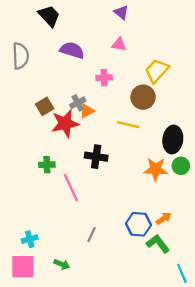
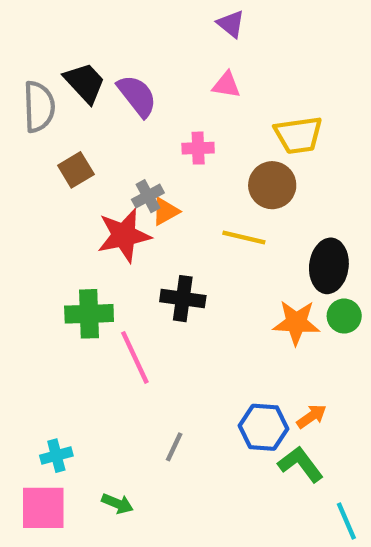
black trapezoid: (49, 16) -> (85, 83), moved
purple semicircle: (72, 50) -> (137, 96), turned 35
yellow trapezoid: (157, 71) -> (298, 135), turned -140
brown square: (45, 106) -> (76, 170), moved
green cross: (47, 165) -> (89, 314), size x1.5

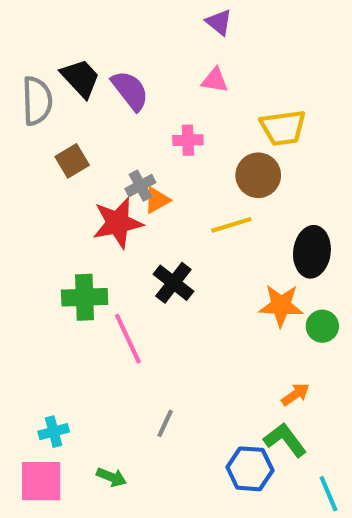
yellow line: (244, 238) -> (231, 225), turned -30
black cross: (183, 299) -> (173, 283), turned 30
green circle: (344, 316) -> (322, 326), moved
blue hexagon: (263, 427) -> (250, 469), moved

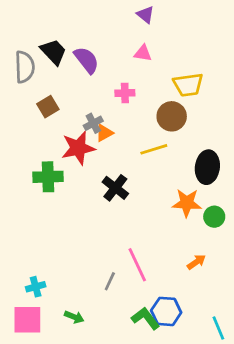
green cross: (85, 297) -> (48, 177), moved
pink line: (128, 339) -> (137, 265), moved
green L-shape: (285, 440) -> (146, 318), moved

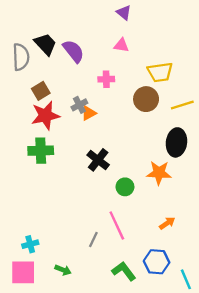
red star: (78, 148) -> (45, 115), moved
yellow line: (154, 149) -> (182, 105), moved
green circle: (214, 217) -> (125, 187), moved
blue hexagon: (166, 311) -> (157, 262), moved

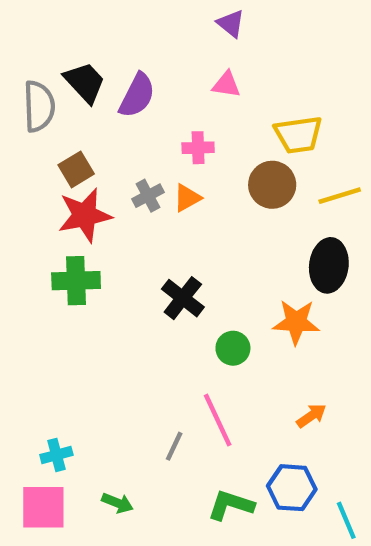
purple semicircle: (73, 51) -> (137, 95), turned 65
orange triangle: (89, 113) -> (187, 198), moved
green L-shape: (124, 271) -> (231, 505), turned -35

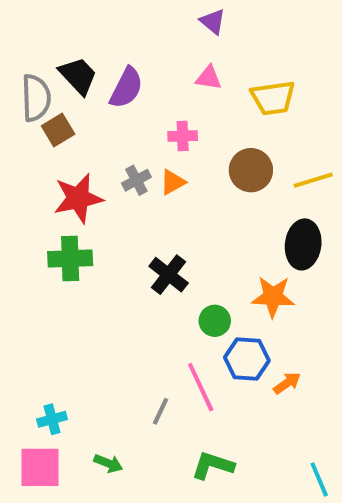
yellow trapezoid: (298, 135) -> (273, 98), moved
brown square: (76, 169) -> (58, 130), moved
blue hexagon: (292, 488) -> (247, 359), moved

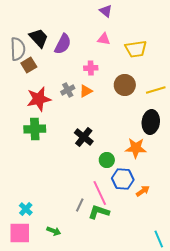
cyan cross: (52, 419) -> (26, 209), turned -32
green L-shape: (213, 465) -> (99, 212), moved

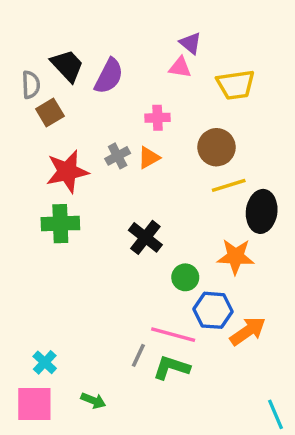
purple triangle: (106, 11) -> (190, 43), moved
gray semicircle: (18, 49) -> (31, 85), size x0.7
yellow line: (156, 90) -> (229, 185), moved
orange arrow: (143, 191) -> (248, 331), size x1.5
pink line: (100, 193) -> (173, 335), turned -50

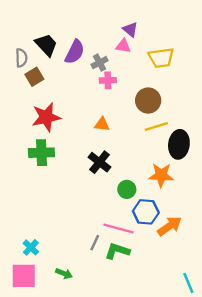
gray cross: (118, 156) -> (100, 63), moved
orange triangle: (149, 158) -> (102, 124), moved, turned 35

